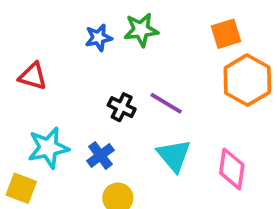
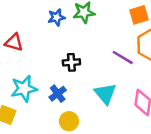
purple line: (166, 103) -> (123, 57), moved
black cross: (122, 107) -> (71, 62), turned -30

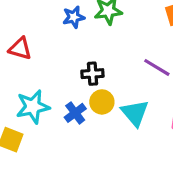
yellow circle: (69, 121) -> (102, 102), moved

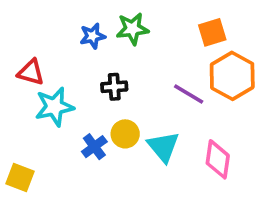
black cross: (92, 74) -> (114, 87), moved
cyan star: (33, 107) -> (54, 107), moved

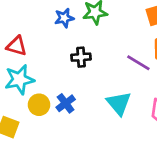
cyan star: (54, 107) -> (19, 80), moved
yellow circle: (125, 134) -> (39, 105), moved

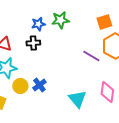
black cross: (81, 57) -> (33, 43), moved
cyan triangle: (119, 103) -> (77, 99), moved

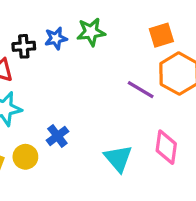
black cross: (33, 43) -> (24, 46), moved
yellow circle: (20, 86) -> (25, 157), moved

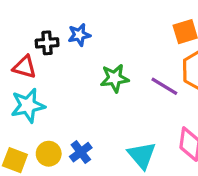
green star: (91, 32) -> (115, 78), moved
blue cross: (57, 136) -> (81, 152), moved

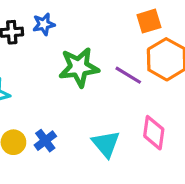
green star: (115, 78) -> (79, 67), size x1.4

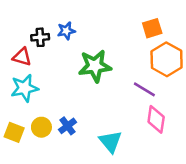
purple line: (128, 75) -> (144, 89), moved
cyan triangle: (106, 144) -> (111, 142), moved

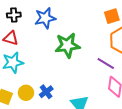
blue star: (66, 31) -> (45, 18), size x1.5
black cross: (40, 37) -> (14, 15), moved

